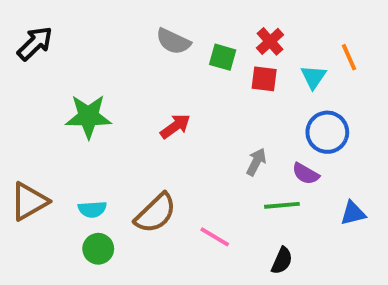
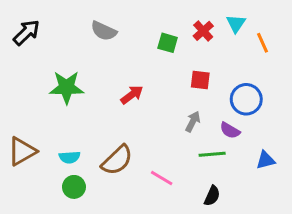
gray semicircle: (173, 41) -> (104, 31), moved
cyan triangle: (313, 77) -> (236, 24), moved
red square: (264, 79) -> (200, 80), moved

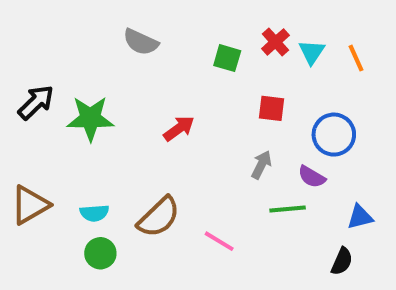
cyan triangle: (236, 24) -> (312, 52), moved
black arrow: (26, 32) -> (36, 102), moved
black semicircle: (212, 196) -> (342, 261), moved

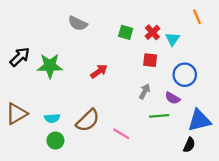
red cross: (275, 42) -> (152, 32), moved
cyan triangle: (312, 52) -> (172, 39), moved
orange line: (356, 58) -> (197, 17), moved
blue triangle: (360, 217) -> (199, 120), size x1.6

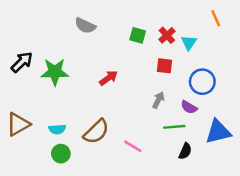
black semicircle: (189, 145) -> (185, 151), moved

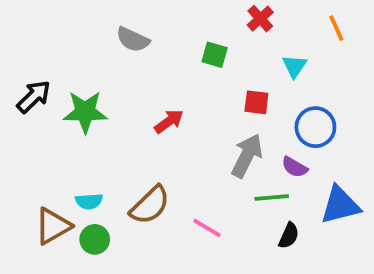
red cross: (167, 35) -> (260, 19), moved
gray arrow: (158, 100) -> (247, 156), size x1.6
brown triangle: (18, 124) -> (53, 226), moved

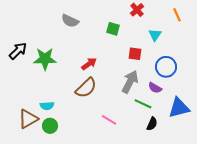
green line: (272, 198) -> (143, 104), turned 30
brown semicircle: (150, 205) -> (86, 88), moved

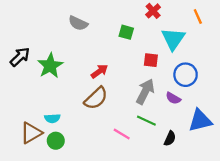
cyan triangle: (155, 35) -> (173, 39), size x1.6
green star: (45, 59) -> (50, 66), turned -30
green line: (143, 104) -> (146, 121), moved

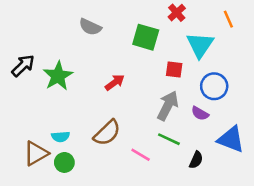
green square: (126, 32) -> (146, 37), size x1.5
brown semicircle: (96, 98) -> (107, 133), moved
blue triangle: (200, 121) -> (231, 139), turned 35

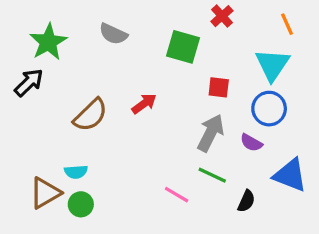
cyan triangle: (200, 45) -> (272, 65), moved
green star: (58, 76) -> (48, 42), moved
brown semicircle: (107, 133) -> (91, 115), moved

